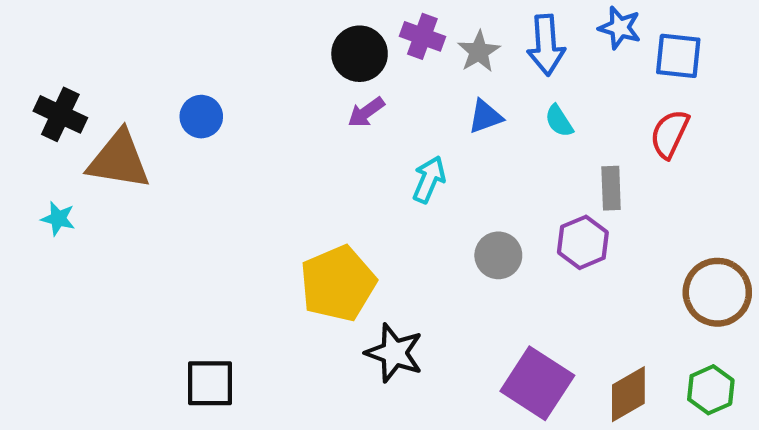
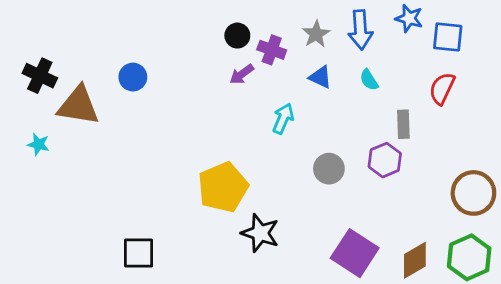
purple cross: (422, 36) -> (272, 50), moved
black circle: (360, 54) -> (237, 36), size x0.7
blue triangle: (485, 117) -> (320, 77), turned 45
green hexagon: (711, 390) -> (469, 257), size x1.4

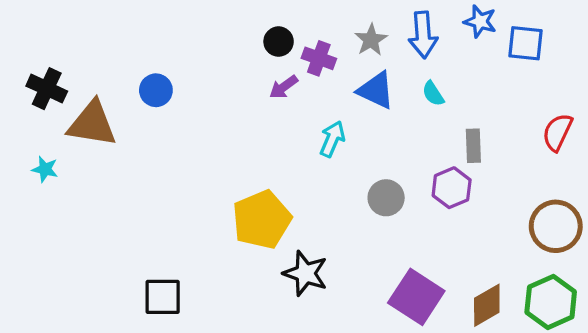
blue triangle: (320, 77) -> (376, 90), size x1.4
red semicircle: (442, 88) -> (557, 132), moved

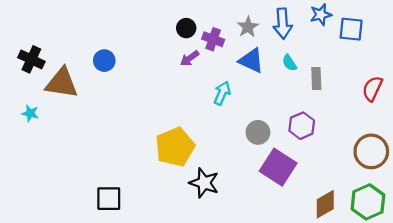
blue star: (480, 21) -> (321, 15), turned -30
gray rectangle: (473, 146) -> (316, 79), moved
purple square: (416, 297) -> (278, 167), moved

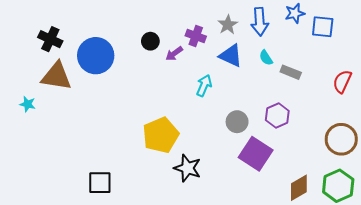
black circle: (186, 28) -> (150, 41), moved
black cross: (31, 59) -> (50, 39), moved
blue circle: (104, 61) -> (96, 56), size x1.8
gray rectangle: (316, 79) -> (291, 72), turned -66

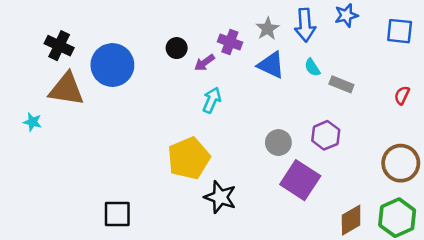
blue square: (323, 27) -> (400, 31), moved
red semicircle: (342, 81) -> (402, 95), size x0.7
cyan arrow: (204, 86) -> (212, 100), moved

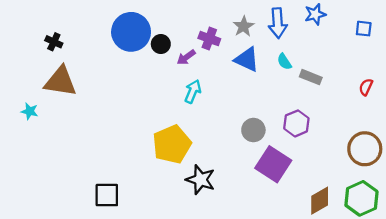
blue square: (400, 31) -> (364, 29), size x0.7
black cross: (59, 46) -> (54, 42), size x0.7
blue circle: (112, 65) -> (131, 32), moved

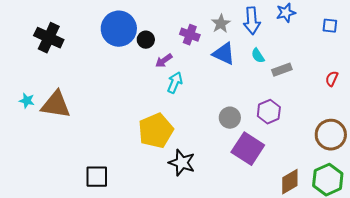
black cross: (54, 42) -> (49, 38), size x1.8
purple arrow: (186, 57) -> (164, 61), moved
gray rectangle: (311, 77) -> (282, 70), turned -42
brown triangle: (60, 82) -> (56, 105), moved

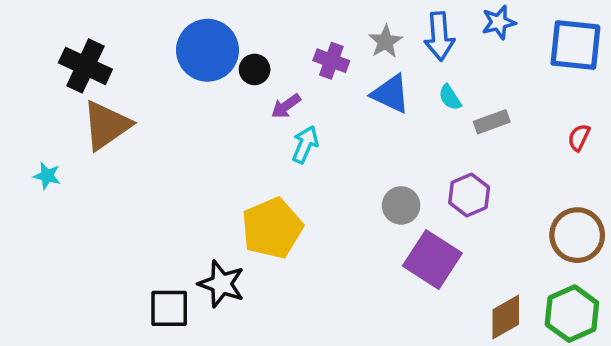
blue square: (330, 26) -> (575, 45), size x2.0
brown triangle: (56, 105) -> (106, 125), moved, turned -44
black star: (182, 163) -> (221, 284), moved

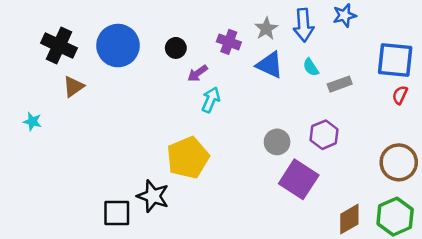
blue square: (575, 45) -> (395, 60), moved
blue circle: (208, 50) -> (118, 46), moved
brown triangle: (106, 125) -> (73, 86), size x0.6

